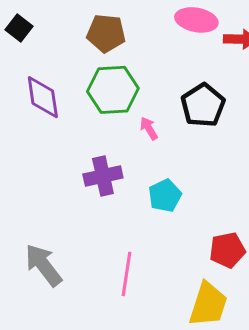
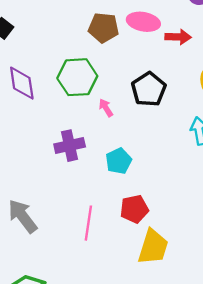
brown pentagon: (106, 33) -> (104, 28), moved
red pentagon: (227, 250) -> (134, 209), moved

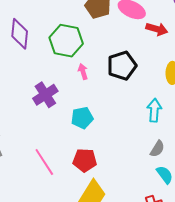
purple cross: (70, 146) -> (45, 95), turned -35
pink line: (88, 223) -> (44, 162), turned -56

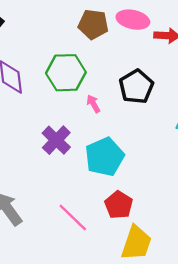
cyan pentagon: (82, 118) -> (105, 157), size x1.5
red pentagon: (85, 160) -> (119, 205), turned -30

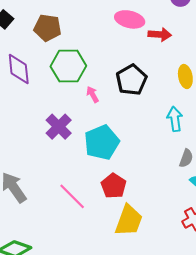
brown pentagon: (93, 24) -> (47, 28), moved

